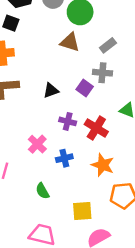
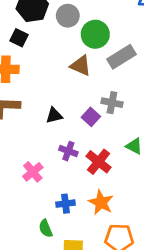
gray rectangle: (108, 45) -> (121, 57), moved, size x1.5
blue cross: (64, 158) -> (65, 204), moved
green semicircle: (42, 191) -> (46, 228), moved

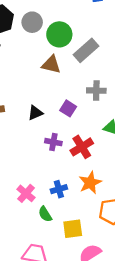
gray cross: (112, 103) -> (96, 91), moved
red cross: (99, 162) -> (82, 147), turned 30
pink cross: (33, 172) -> (26, 193), moved
orange star: (101, 202) -> (90, 183), turned 30

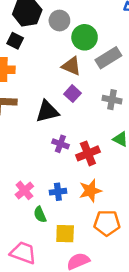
purple square: (68, 108) -> (73, 94), moved
black triangle: (35, 113) -> (47, 111), size x1.5

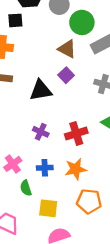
black square: (15, 41) -> (15, 20), turned -35
purple cross: (60, 144) -> (41, 132), moved

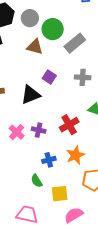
brown triangle: (67, 49) -> (35, 47), moved
pink cross: (13, 164) -> (17, 132), moved

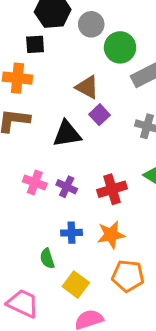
brown triangle: (35, 47) -> (87, 87), moved
pink cross: (17, 132) -> (35, 182), turned -35
yellow square: (60, 194) -> (76, 285), turned 30

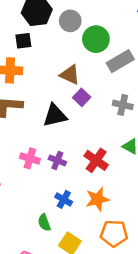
red cross: (112, 189) -> (96, 160), turned -35
blue cross: (72, 233) -> (64, 199), turned 35

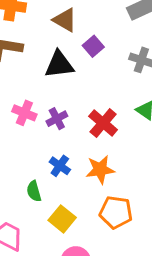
brown triangle: (70, 75) -> (65, 20), moved
purple cross: (57, 160) -> (57, 119), turned 35

